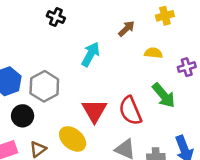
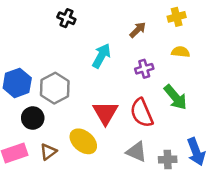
yellow semicircle: (153, 53) -> (181, 52), moved
purple cross: (187, 67) -> (144, 69), moved

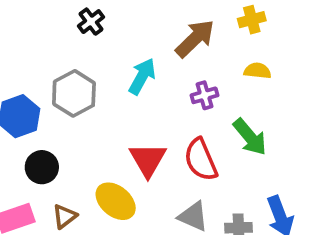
black cross: (66, 18) -> (91, 22), turned 30
brown arrow: (138, 30) -> (195, 39), size x1.6
gray hexagon: (55, 88) -> (74, 93), moved

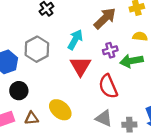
green arrow: (250, 137) -> (132, 61), moved, turned 120
red triangle: (148, 160) -> (80, 66), moved
brown triangle: (65, 216) -> (32, 118), turned 32

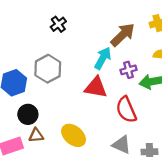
cyan arrow: (75, 40) -> (103, 58), moved
red triangle: (80, 66) -> (96, 87), turned -50
brown triangle: (32, 118) -> (36, 135), moved

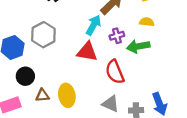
brown triangle: (36, 135) -> (42, 95), moved
yellow ellipse: (74, 135) -> (67, 95), turned 40

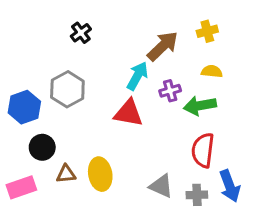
red semicircle: (115, 72) -> (203, 150), moved, turned 30

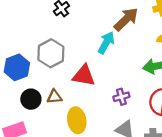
purple cross: (170, 91) -> (121, 97), moved
red triangle: (128, 113) -> (84, 76), moved
brown triangle: (66, 174) -> (54, 97), moved

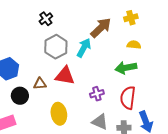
gray hexagon: (51, 53) -> (56, 47), moved
brown triangle: (54, 97) -> (40, 84), moved

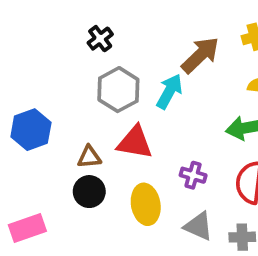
purple cross: (97, 94) -> (193, 175), turned 32
black circle: (20, 96) -> (89, 192), moved
yellow ellipse: (59, 114) -> (146, 204), moved

